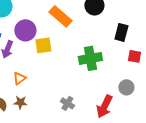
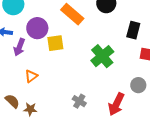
green cross: (90, 58) -> (102, 56), turned -30
brown star: (20, 102) -> (30, 109), moved

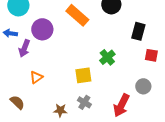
yellow square: (55, 43) -> (83, 75), moved
green cross: (102, 56) -> (107, 57), size x0.7
brown star: (30, 109) -> (60, 110), moved

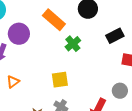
black rectangle: (138, 31) -> (115, 36), turned 48
green cross: (107, 57) -> (73, 44), moved

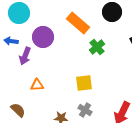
orange triangle: (13, 82) -> (37, 85), turned 32

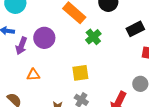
purple circle: (43, 37) -> (44, 38), moved

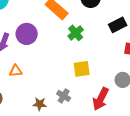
yellow square: (80, 73) -> (82, 69), moved

